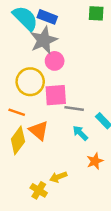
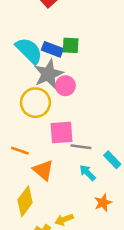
green square: (96, 13) -> (71, 45), moved
pink circle: (55, 61) -> (65, 86), moved
yellow circle: (30, 82) -> (35, 103), moved
yellow diamond: (18, 140) -> (25, 201), moved

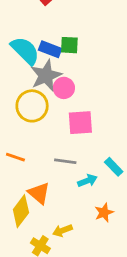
pink square: (61, 132) -> (80, 123), moved
gray line: (81, 147) -> (65, 161), moved
orange triangle: (43, 170) -> (39, 193), moved
cyan arrow: (87, 173) -> (87, 181), turned 114

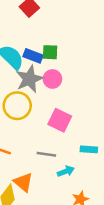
pink circle: (64, 88) -> (52, 79), moved
pink square: (80, 123) -> (60, 120), turned 30
cyan rectangle: (114, 167) -> (89, 149), moved, turned -42

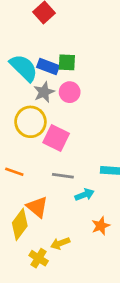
gray star: (29, 79) -> (44, 92), size x0.7
pink square: (60, 120) -> (56, 138), moved

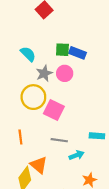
blue rectangle: (48, 66) -> (78, 53), moved
cyan semicircle: (24, 68) -> (28, 54), size x0.7
orange line: (14, 172) -> (20, 137), turned 64

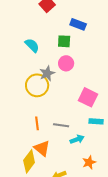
blue rectangle: (78, 53) -> (78, 24), moved
gray star: (44, 73) -> (47, 73), moved
pink square: (54, 110) -> (88, 97), moved
orange line: (20, 137) -> (37, 123), moved

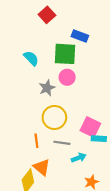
green square: (64, 41) -> (65, 54), size x1.6
yellow circle: (37, 85) -> (54, 117), moved
pink square: (88, 97) -> (90, 127), moved

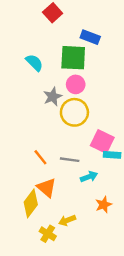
yellow circle: (54, 117) -> (74, 112), moved
orange line: (36, 141) -> (40, 157), turned -32

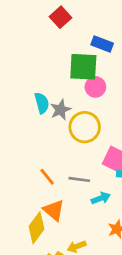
cyan semicircle: (34, 63) -> (42, 103), moved, turned 30
pink circle: (76, 84) -> (95, 87), moved

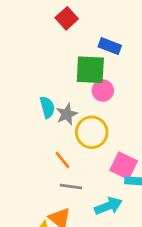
orange line: (47, 177) -> (63, 160), moved
gray line: (79, 179) -> (71, 186), moved
cyan arrow: (101, 198) -> (108, 206), size x1.4

